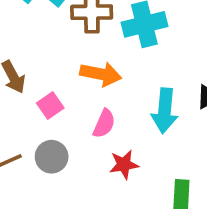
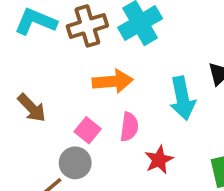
pink square: (50, 106) -> (88, 130), moved
gray circle: (52, 157) -> (75, 163), moved

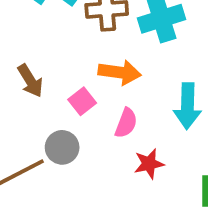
pink square: (88, 130) -> (82, 101), moved

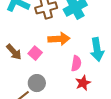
pink square: (82, 101) -> (35, 53), moved
pink semicircle: (126, 123) -> (76, 63), moved

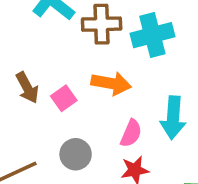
gray circle: (37, 83) -> (76, 154), moved

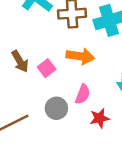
pink semicircle: (131, 133) -> (83, 94), moved

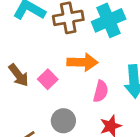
pink semicircle: (83, 94) -> (101, 91), moved

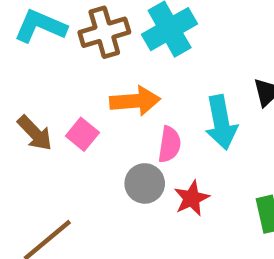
gray circle: (63, 121) -> (145, 183), moved

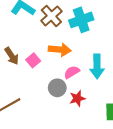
brown cross: (104, 32) -> (51, 16), turned -35
pink semicircle: (169, 144) -> (72, 72), turned -140

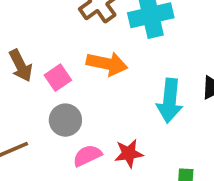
pink semicircle: (72, 72) -> (87, 156), moved
gray circle: (57, 88) -> (65, 120), moved

